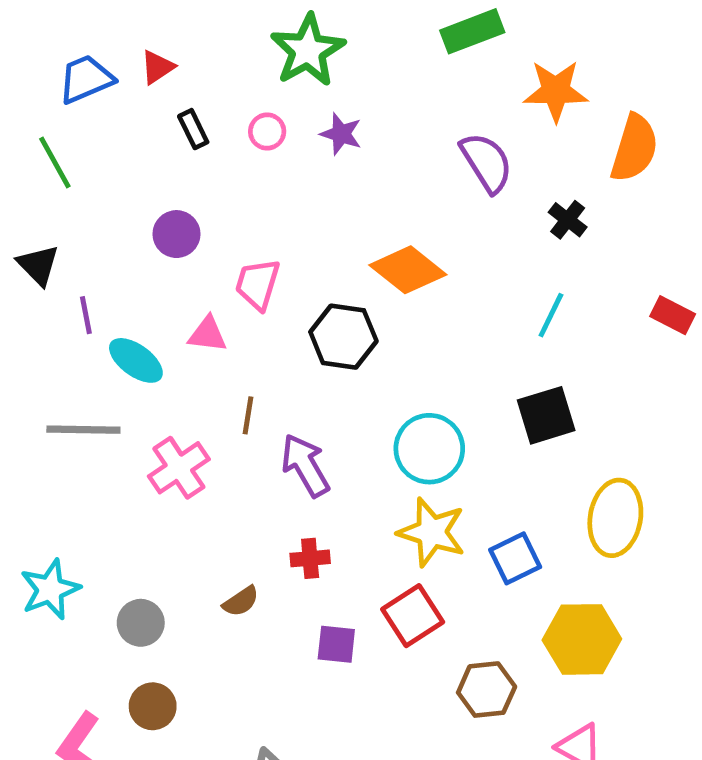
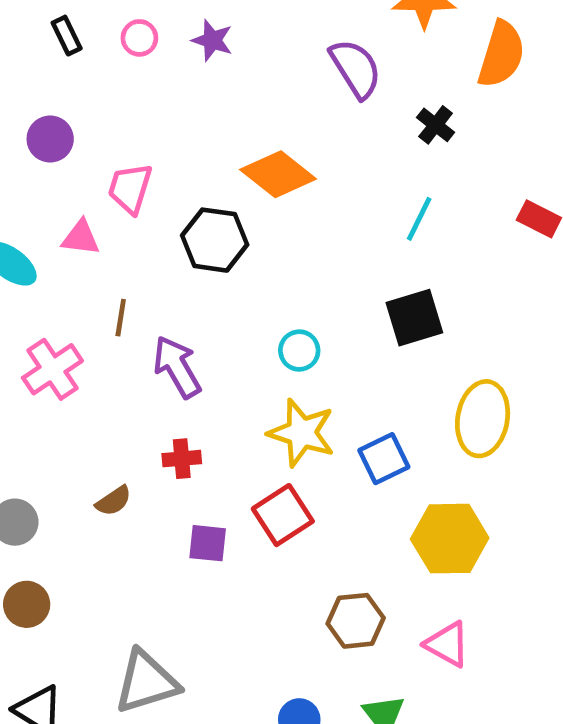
cyan circle: (429, 449) -> (299, 351), size x0.6
brown hexagon: (487, 690) -> (356, 621), moved

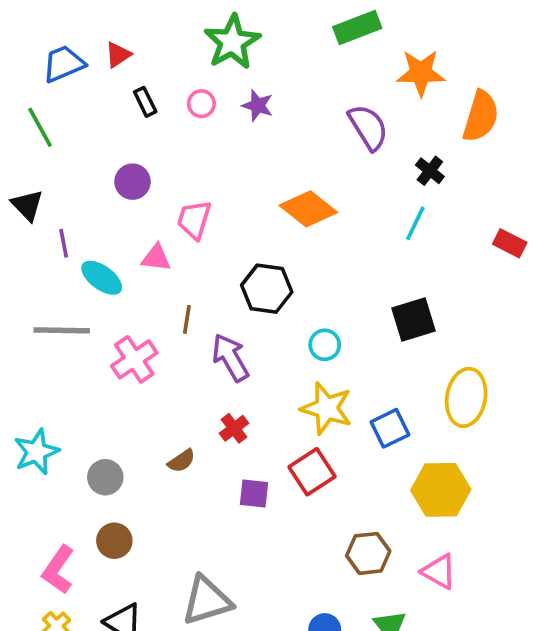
cyan line: (419, 219) -> (415, 223), moved
black hexagon: (215, 240) -> (267, 289), moved
red cross: (182, 459) -> (234, 428), turned -32

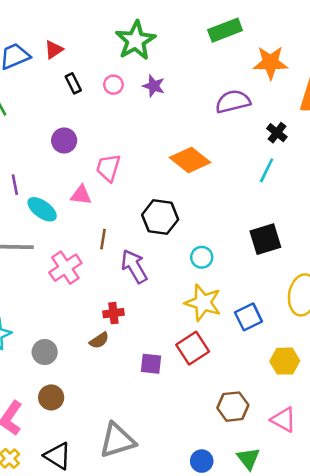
purple semicircle: (368, 127) -> (233, 102), turned -72
red cross: (234, 428) -> (113, 313), moved, turned 30
yellow hexagon: (441, 490) -> (285, 361), size x0.7

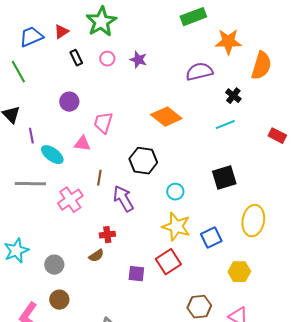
green star: (136, 41) -> (101, 22), moved
cyan line: (267, 170) -> (225, 125), turned 42

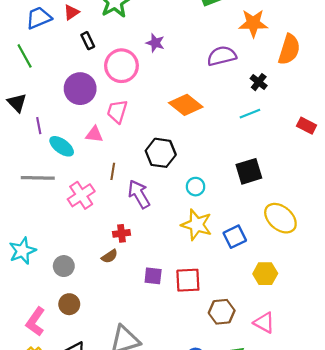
pink circle: (107, 59) -> (121, 66), moved, size x2.0
purple circle: (69, 102) -> (80, 89), size x1.5
yellow ellipse: (253, 221) -> (280, 218), turned -60
red square: (168, 262) -> (188, 280), moved, turned 30

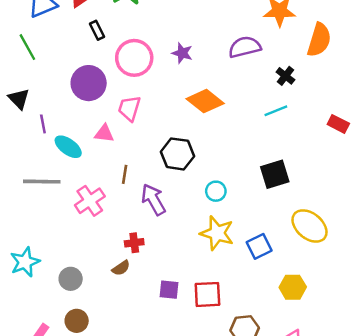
purple star: (155, 43) -> (182, 53), moved

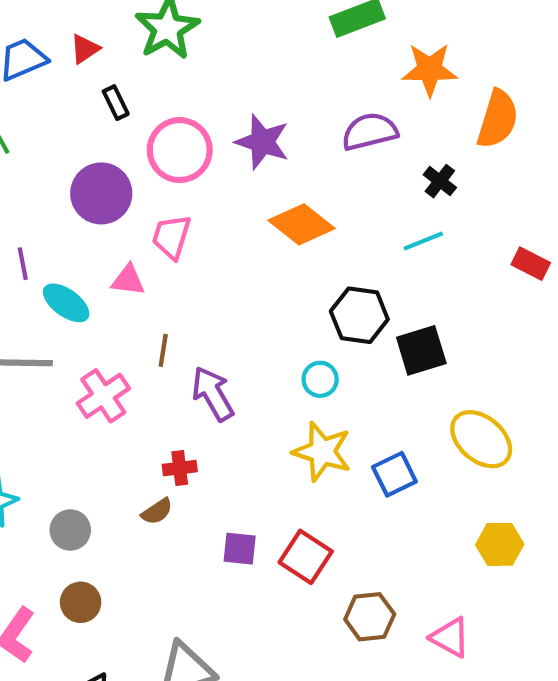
purple star: (182, 53) -> (262, 142), size x1.5
black hexagon: (177, 154) -> (359, 315), moved
yellow hexagon: (293, 287) -> (500, 544), moved
red square: (207, 294) -> (306, 557), turned 36

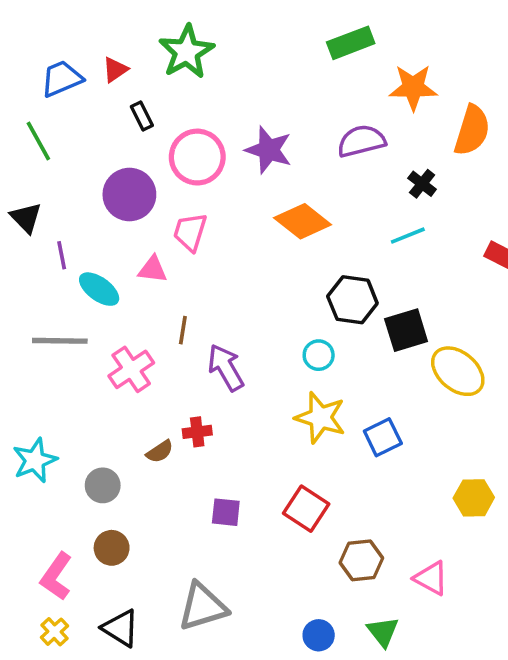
yellow ellipse: (481, 439) -> (458, 371), moved
brown semicircle: (157, 511) -> (160, 451), moved
purple square: (240, 549) -> (226, 512), moved

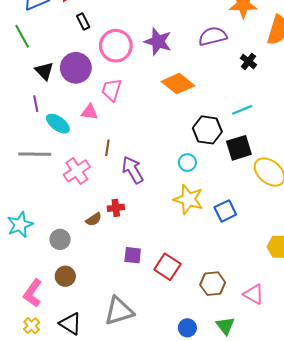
black triangle: (26, 218) -> (44, 71), moved
cyan line: (408, 236) -> (242, 110), moved
red square: (306, 509) -> (167, 267), moved

